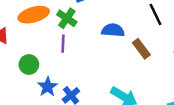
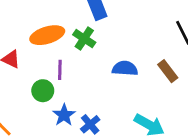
blue semicircle: (113, 30) -> (125, 68), moved
purple line: (63, 44) -> (60, 70), moved

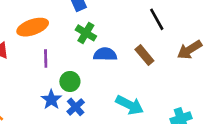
green cross: (84, 39) -> (86, 33), moved
green circle: (43, 91) -> (70, 81), moved

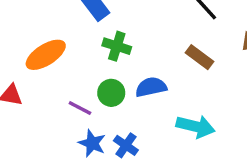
blue semicircle: (105, 54) -> (151, 87), moved
purple line: (46, 58) -> (80, 108), moved, turned -48
green circle: (70, 81) -> (111, 93), moved

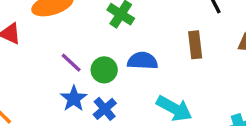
brown rectangle: (199, 57) -> (195, 45), turned 32
green circle: (111, 93) -> (104, 70), moved

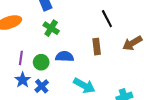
purple line: (71, 63) -> (21, 58), turned 56

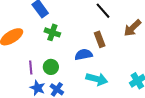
blue semicircle: (65, 57) -> (84, 55), moved

